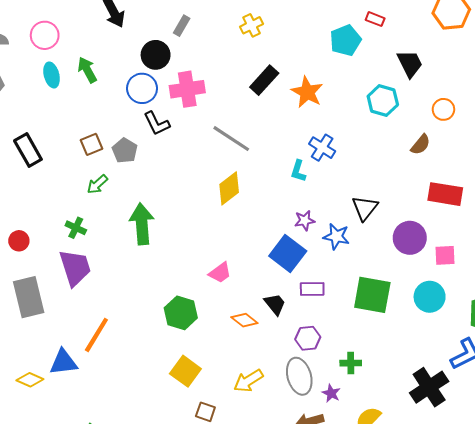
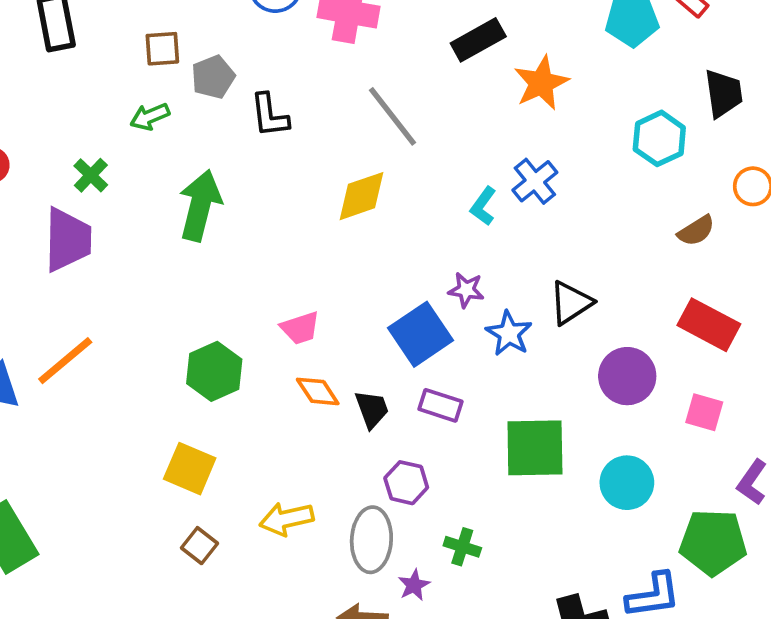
black L-shape: (157, 123) -> (269, 115), moved
pink square: (445, 255) -> (704, 412), moved
green square: (372, 295) -> (535, 448), turned -30
orange diamond: (244, 320) -> (318, 391), moved
yellow square: (185, 371) -> (190, 469), turned -32

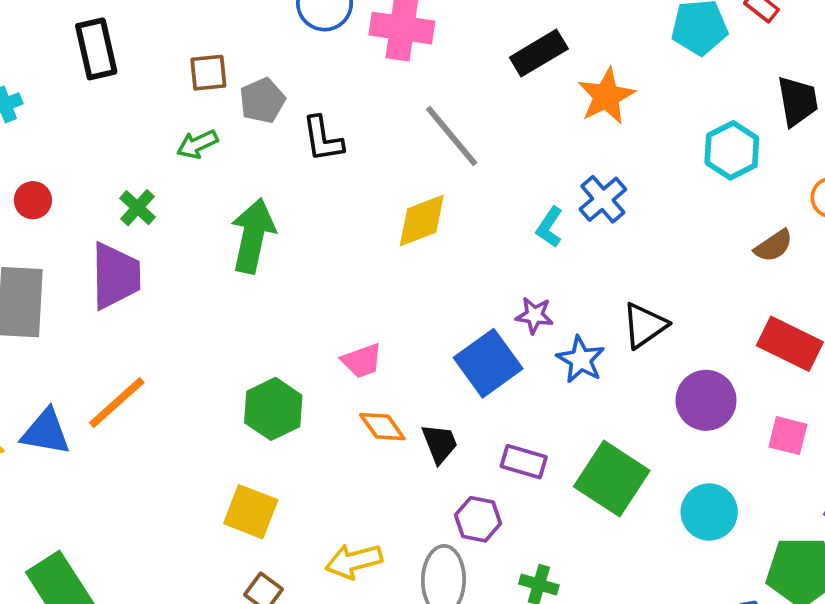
purple rectangle: (441, 405) -> (524, 462), moved
green square: (535, 448) -> (612, 479), turned 36

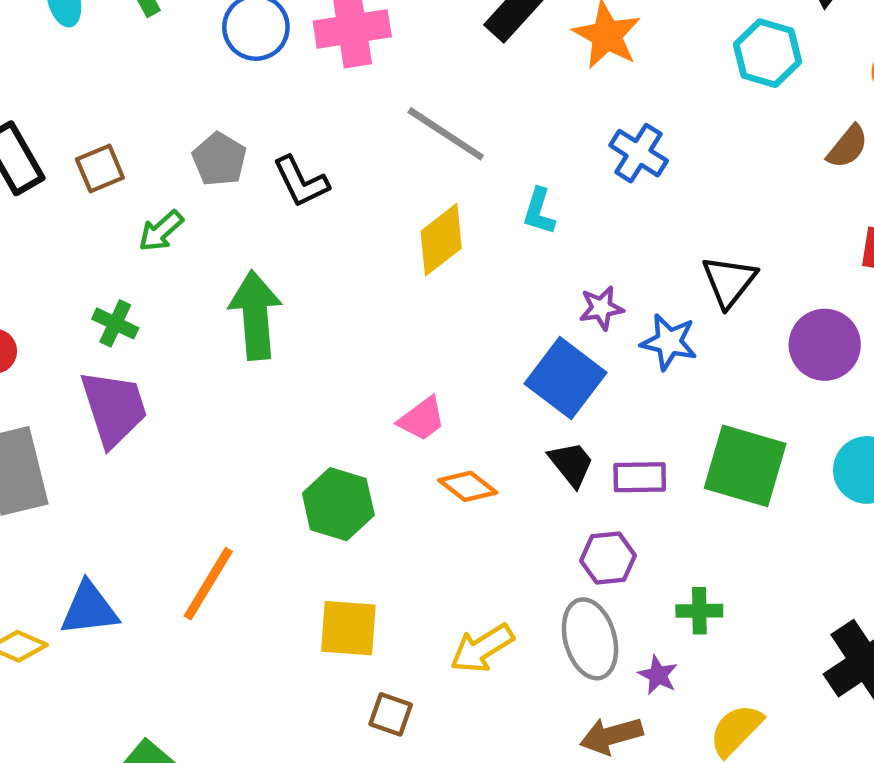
brown square: (208, 73) -> (100, 168), moved
cyan L-shape: (549, 227) -> (539, 211), moved
orange line: (117, 403) -> (208, 584), moved
black trapezoid: (440, 443) -> (571, 464), moved

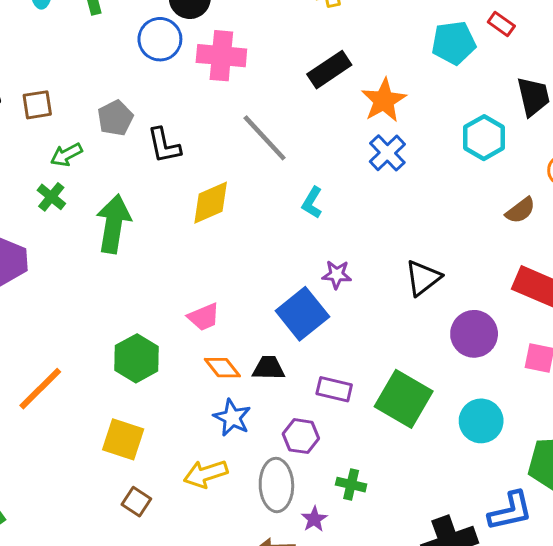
blue cross: (639, 153) -> (387, 153), moved
yellow diamond: (441, 240) -> (211, 203), moved
green cross: (115, 323) -> (51, 197), moved
blue star: (669, 342) -> (232, 418), moved
black trapezoid: (571, 464) -> (269, 368), moved, turned -64

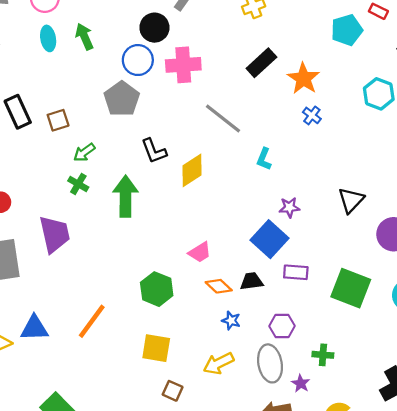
gray pentagon: (115, 118) -> (122, 99), moved, size x1.4
black L-shape: (164, 145) -> (154, 151), moved
blue cross: (387, 153) -> (312, 115), size x0.7
purple rectangle: (334, 389) -> (296, 272), moved
blue star: (232, 418) -> (231, 321), size x0.7

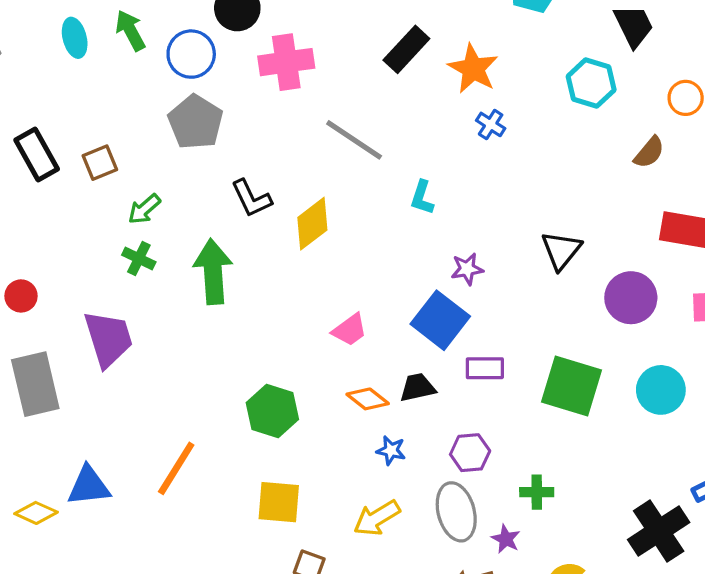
blue circle: (138, 60) -> (191, 54), moved
pink trapezoid: (200, 252) -> (350, 330), moved

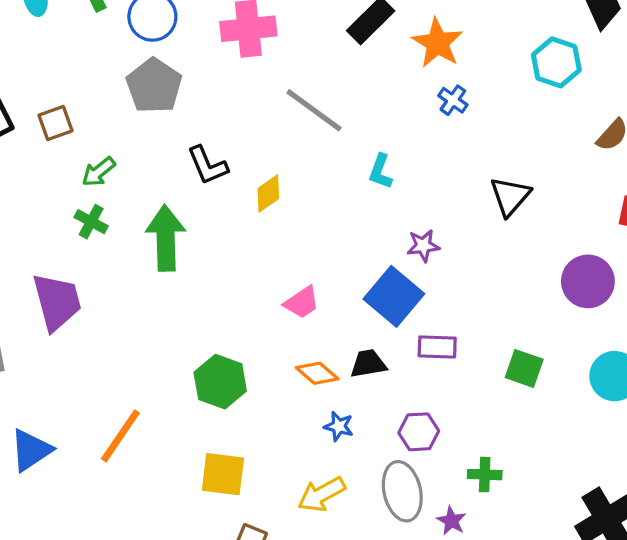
yellow diamond: (312, 224) -> (268, 193), size x0.7
black triangle: (561, 250) -> (510, 196), moved
green square: (571, 386) -> (524, 368), size x0.6
blue triangle: (89, 486) -> (31, 450), turned -30

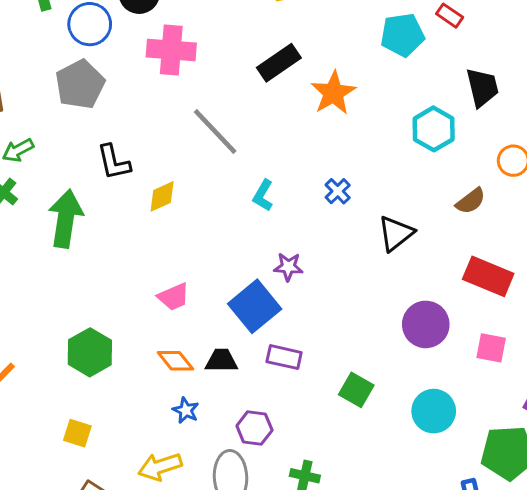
blue cross: (453, 100) -> (338, 191), moved
black triangle: (510, 196) -> (396, 233), moved
yellow square: (223, 474) -> (77, 433), size x0.7

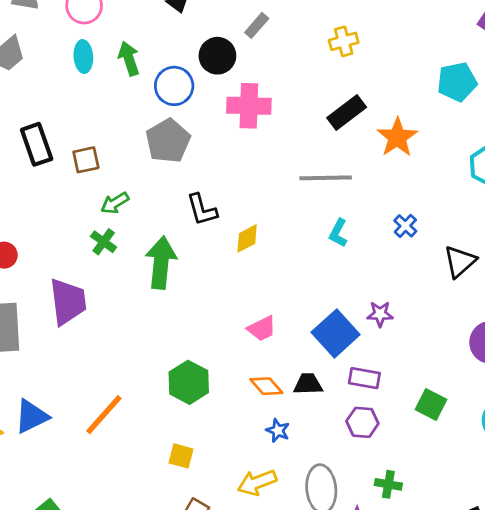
gray line: (215, 131) -> (326, 178), moved, turned -45
purple star: (288, 267) -> (380, 314), moved
purple hexagon: (254, 428) -> (362, 422), moved

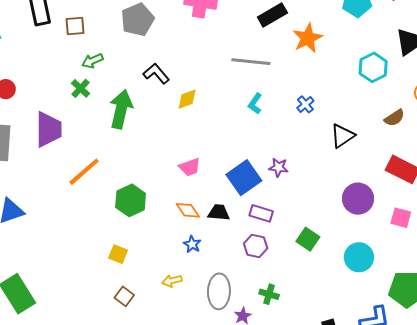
black L-shape: (202, 210) -> (156, 74), turned 148
orange line: (104, 415) -> (84, 172), moved
yellow arrow: (257, 482) -> (172, 281), size x0.7

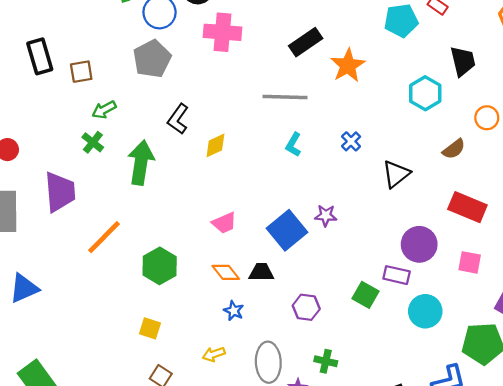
black L-shape: (156, 74) -> (178, 119), turned -100
purple rectangle: (261, 213) -> (397, 275), moved

